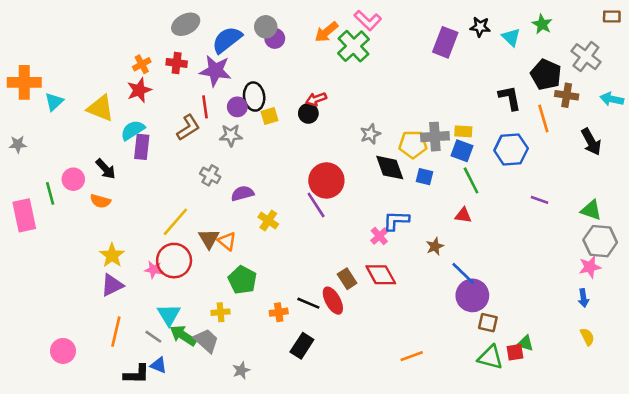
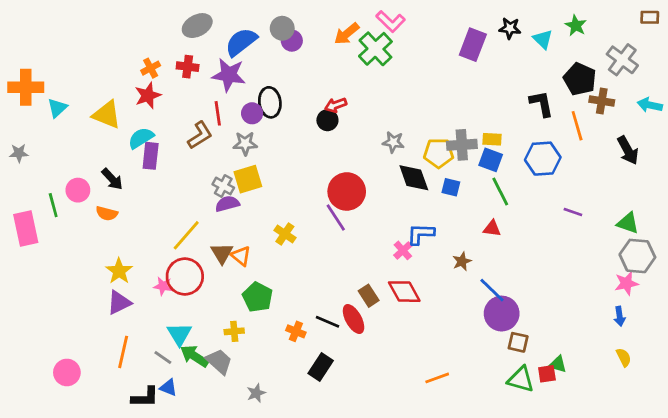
yellow square: (270, 116) -> (248, 179), moved, size x1.5
gray star: (370, 134) -> (393, 142), turned 30
purple semicircle: (242, 193) -> (227, 204), moved
orange cross: (279, 312) -> (296, 331), turned 30

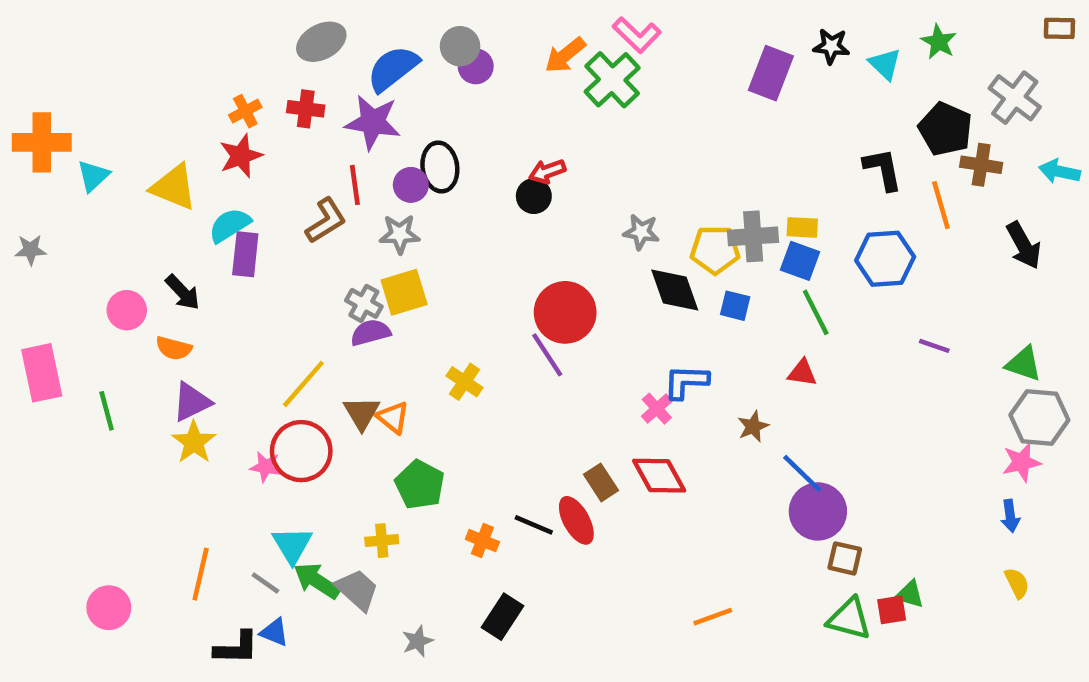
green line: (53, 205) -> (107, 411), moved
purple triangle: (119, 303) -> (192, 402), moved
black rectangle: (321, 367) -> (503, 617), moved

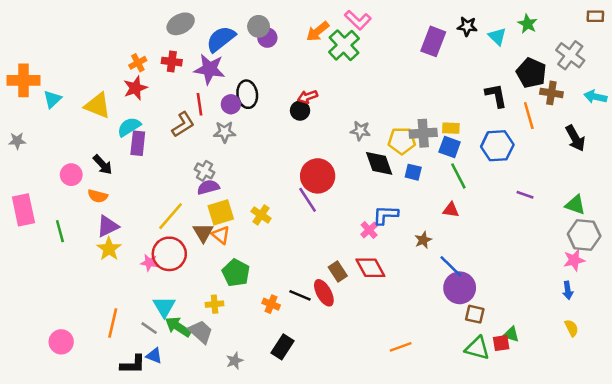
yellow square: (404, 292) -> (221, 212), moved

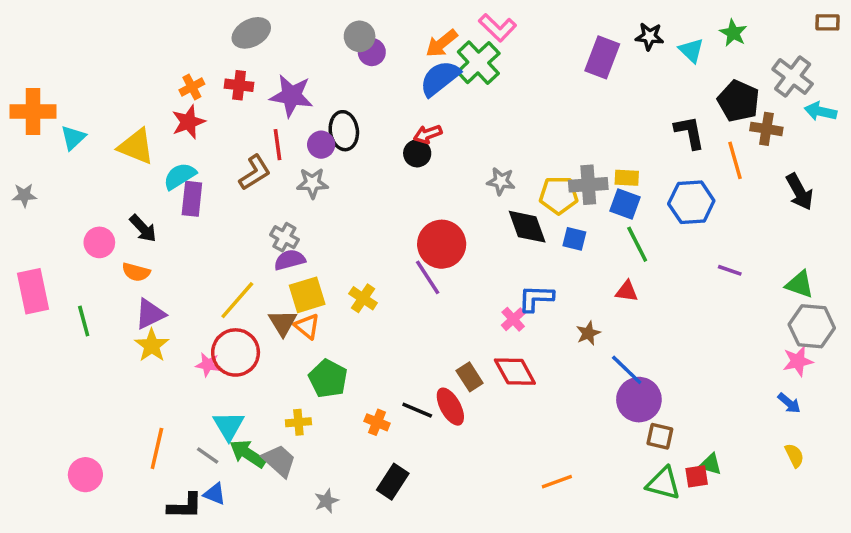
blue semicircle: (221, 39) -> (440, 78), moved
cyan arrow: (595, 97) -> (821, 111), moved
blue arrow: (568, 290) -> (789, 403), turned -42

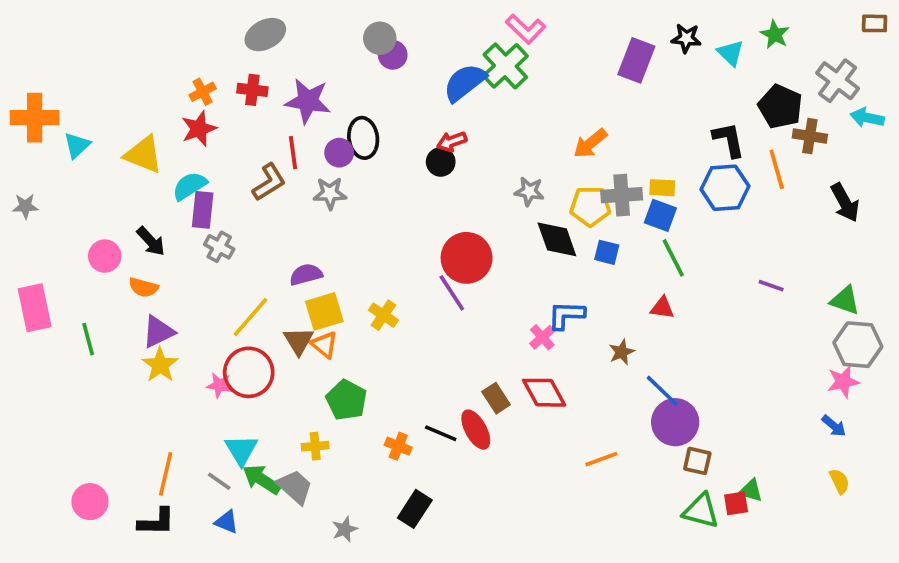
orange arrow: (442, 43) -> (590, 143), moved
blue hexagon: (691, 202) -> (725, 188), moved
gray cross: (284, 237) -> (219, 247), moved
orange line: (557, 482) -> (601, 459), moved
black L-shape: (185, 506) -> (156, 522), moved

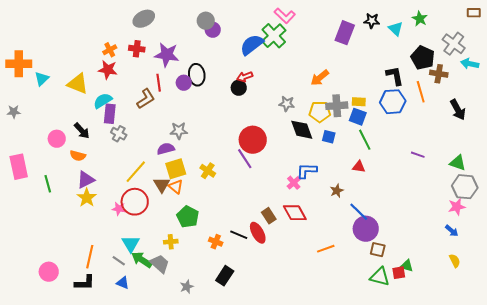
red star: (199, 129) -> (108, 70), turned 30
gray star: (330, 193) -> (179, 131), moved

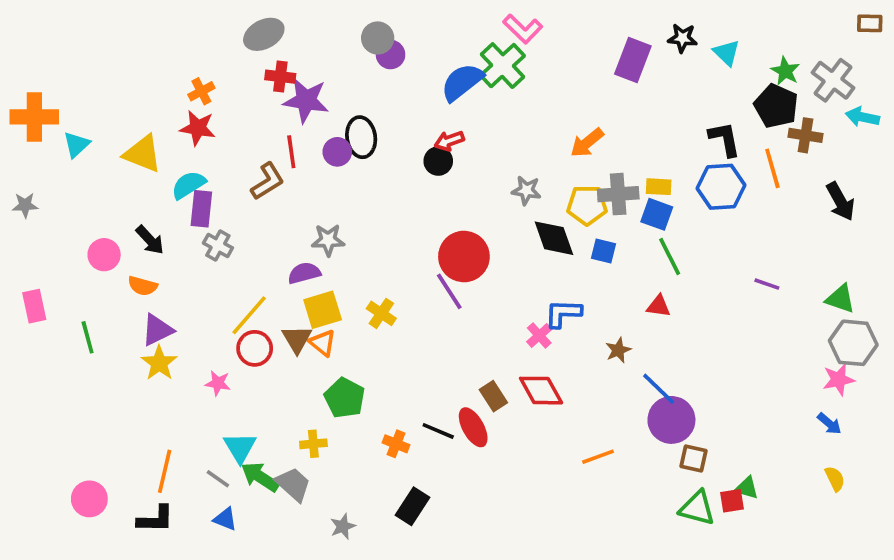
green star: (420, 19) -> (785, 71), moved
red cross: (137, 49) -> (280, 77), moved
pink rectangle: (19, 167) -> (34, 306), size x0.7
red circle: (135, 202) -> (255, 348), moved, size x0.7

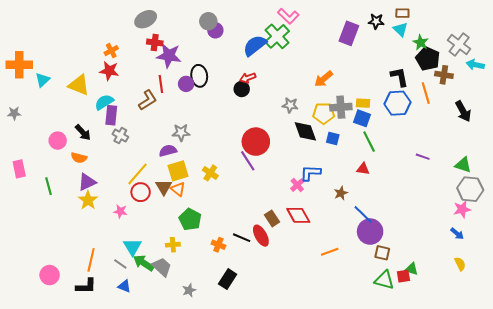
brown rectangle: (870, 23) -> (402, 13), moved
green star: (785, 71) -> (421, 42), moved

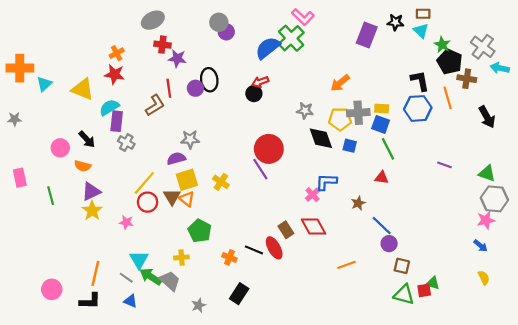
purple star: (169, 56) -> (177, 58), size x0.7
purple circle: (370, 232) -> (389, 244), size x0.6

